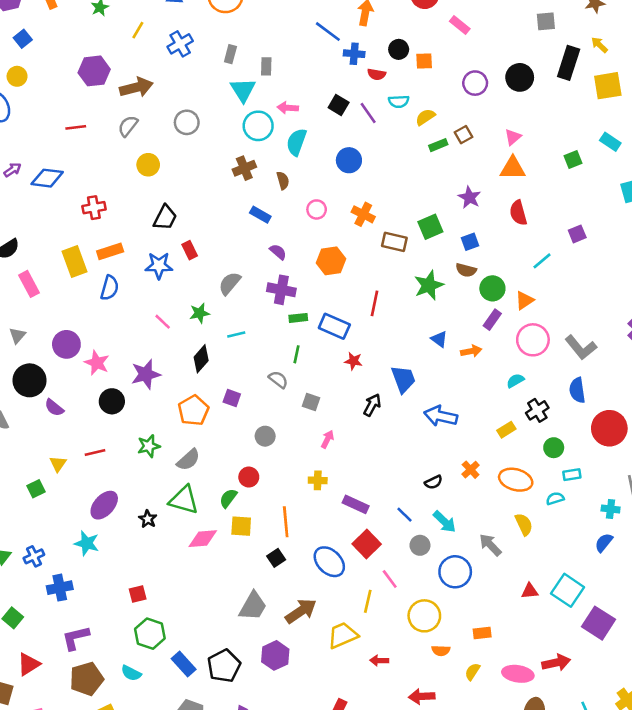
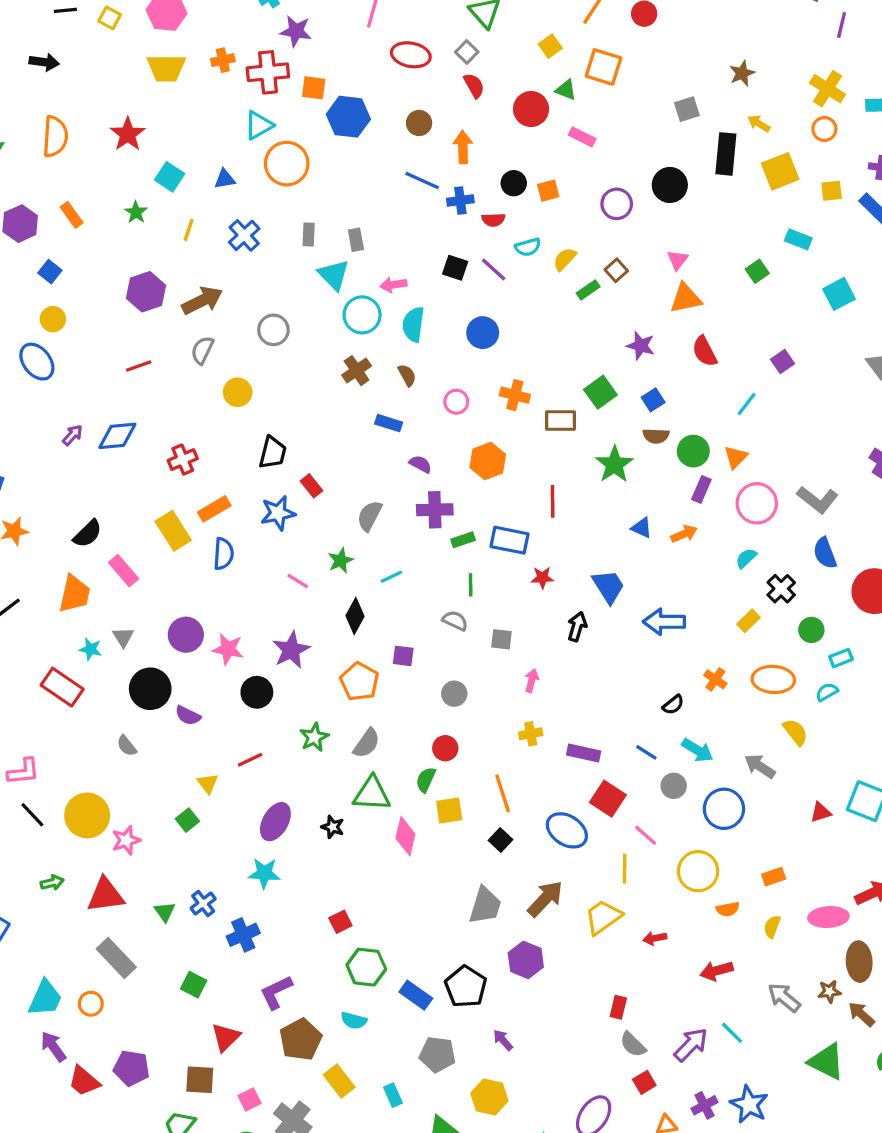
pink diamond: (203, 539) -> (405, 836), turned -60

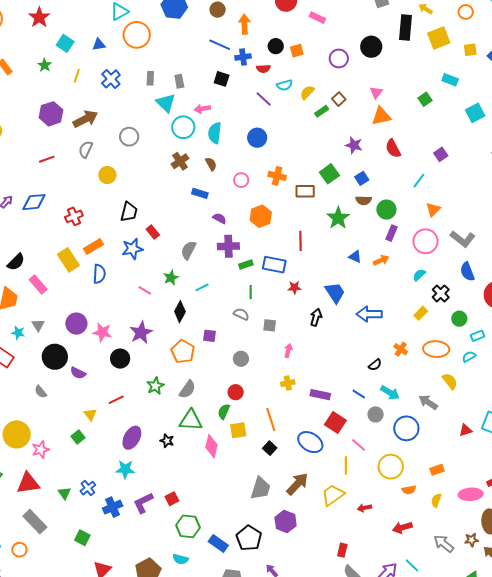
black square: (455, 268) -> (222, 79), moved
orange triangle: (736, 457) -> (433, 210), moved
purple L-shape: (276, 992) -> (143, 503), moved

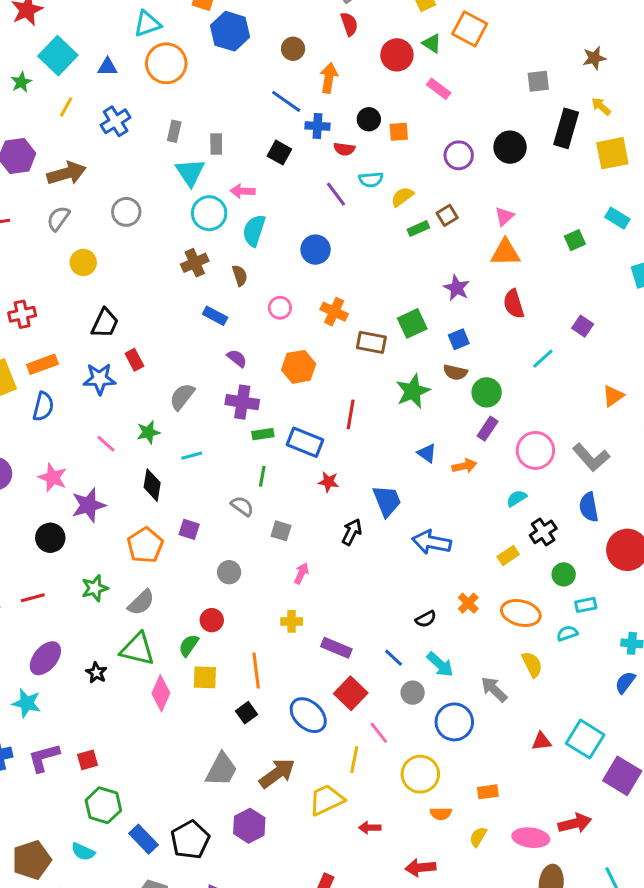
cyan square: (65, 43) -> (58, 56), size x1.4
purple square: (441, 154) -> (583, 326), turned -32
orange triangle: (433, 210) -> (613, 396), moved
black diamond: (180, 312) -> (152, 485), turned -30
pink star: (102, 332) -> (53, 478), moved

